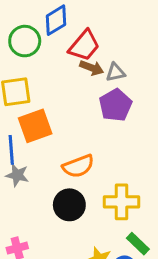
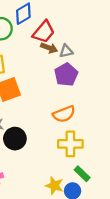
orange semicircle: (78, 166) -> (64, 114), moved
black circle: (69, 205) -> (15, 139), moved

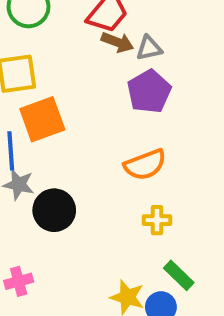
yellow cross: (70, 144) -> (157, 220), size x0.6

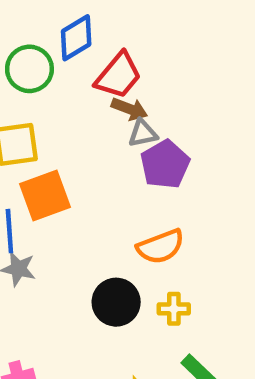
gray triangle: (149, 48) -> (143, 133), moved
black circle: (54, 210) -> (116, 302), moved

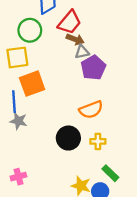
green circle: (29, 69) -> (30, 30), moved

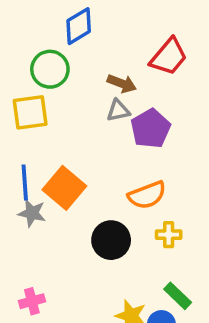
red trapezoid: (70, 22) -> (169, 57), moved
gray triangle: (82, 52) -> (118, 111), moved
orange square: (32, 84) -> (64, 188), moved, turned -30
yellow cross: (98, 141) -> (169, 235), moved

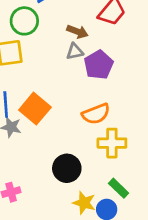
yellow cross: (169, 235) -> (112, 143), size x1.5
black circle: (111, 240) -> (67, 168), moved

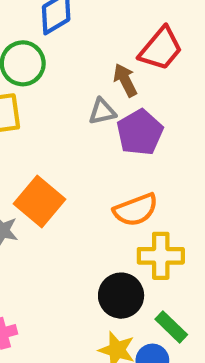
brown arrow: (77, 32) -> (125, 80), moved, turned -138
black circle: (67, 168) -> (121, 296), moved

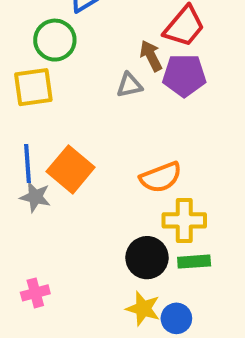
purple pentagon: (140, 132) -> (184, 75), moved, turned 30
green rectangle: (171, 327) -> (194, 262), moved, turned -48

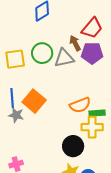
green circle: (55, 40) -> (42, 53), moved
gray triangle: (129, 85) -> (64, 58), size x1.5
green rectangle: (194, 262) -> (97, 113), moved

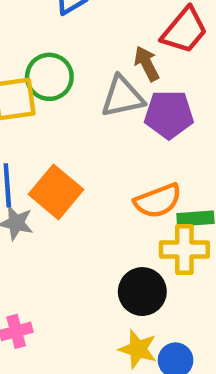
green circle: (42, 53) -> (49, 77), moved
purple pentagon: (92, 53) -> (169, 114), moved

